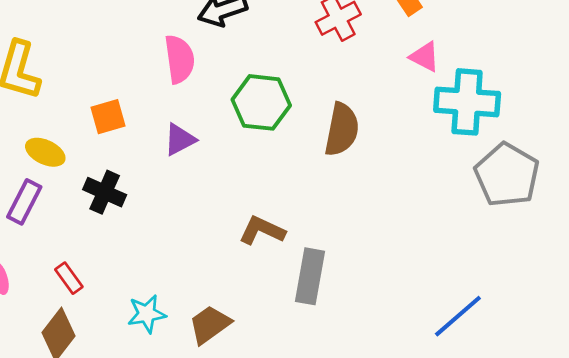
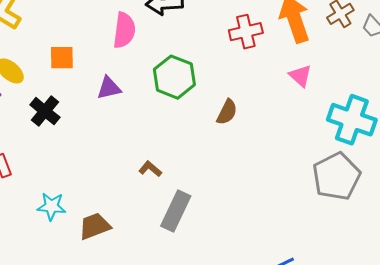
cyan cross: (467, 102) -> (352, 120), moved
brown semicircle: (342, 130) -> (227, 112), size x0.7
brown L-shape: (262, 231) -> (150, 169), size x0.7

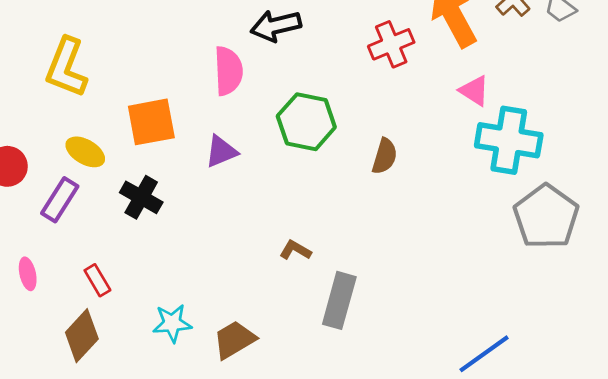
orange square: (62, 58) -> (151, 122), size x1.4
cyan cross: (352, 120) -> (509, 140), moved

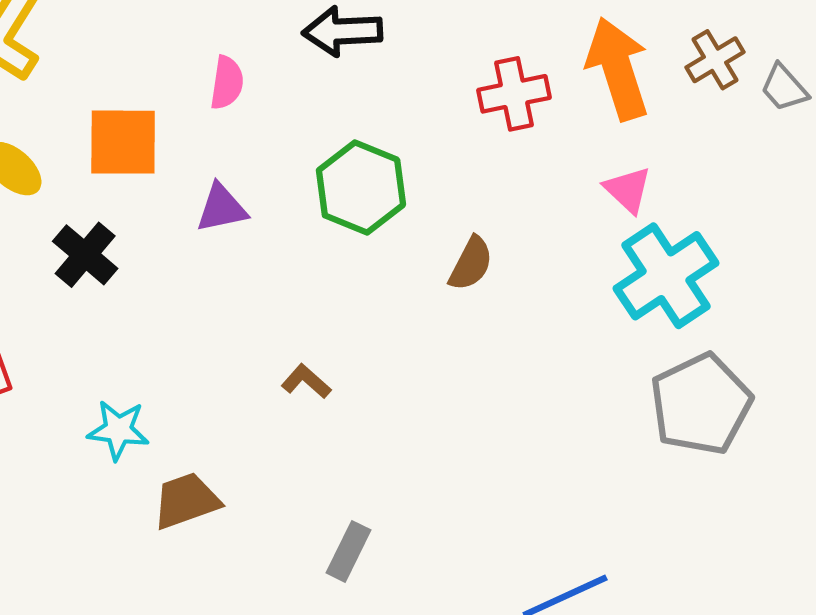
pink semicircle: (228, 71) -> (227, 83), moved, size x0.7
cyan cross: (509, 140) -> (666, 276), turned 36
gray rectangle: (339, 300) -> (349, 551), moved, size x0.7
cyan star: (172, 323) -> (118, 430), moved

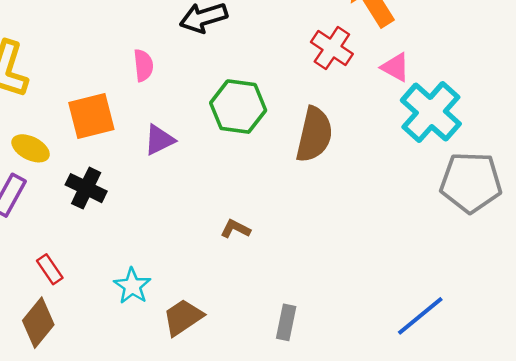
red cross: (514, 94) -> (332, 48), moved, turned -30
brown semicircle: (471, 264) -> (314, 135), size x1.6
gray pentagon: (701, 404) -> (471, 182), turned -30
cyan star: (118, 430) -> (132, 286), turned -30

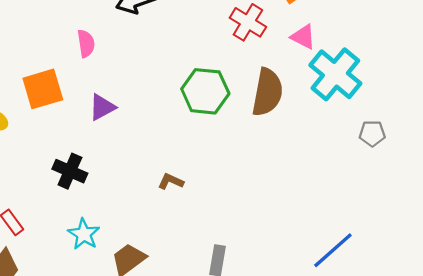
green hexagon: (238, 107) -> (205, 91), moved
brown semicircle: (314, 135) -> (267, 92), moved
gray pentagon: (471, 182) -> (372, 133), size x0.5
black cross: (86, 188) -> (70, 171), moved

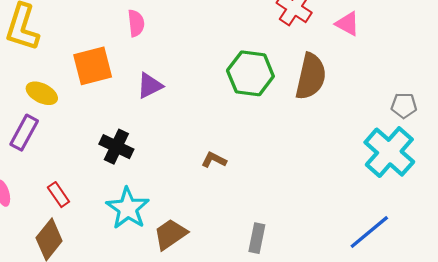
cyan cross: (335, 74) -> (389, 152), moved
gray pentagon: (372, 133) -> (404, 105), moved
cyan star: (84, 234) -> (128, 208), size x1.4

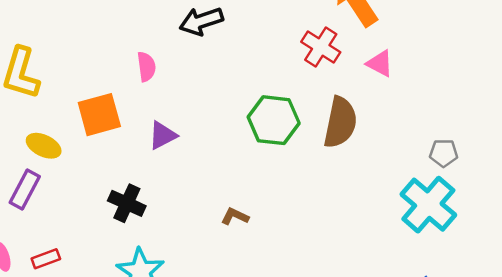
red rectangle: (58, 195) -> (46, 259), moved, turned -75

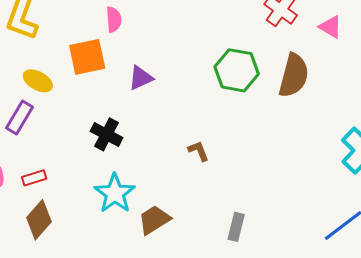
pink semicircle: (146, 67) -> (114, 20), moved
brown L-shape: (235, 216) -> (199, 151), turned 40

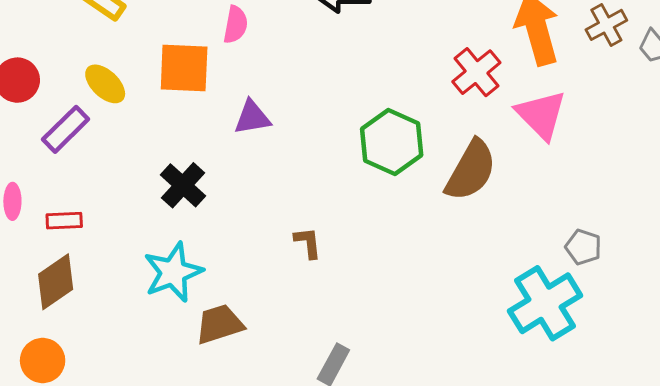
pink triangle: (331, 27) -> (541, 115), size x1.5

